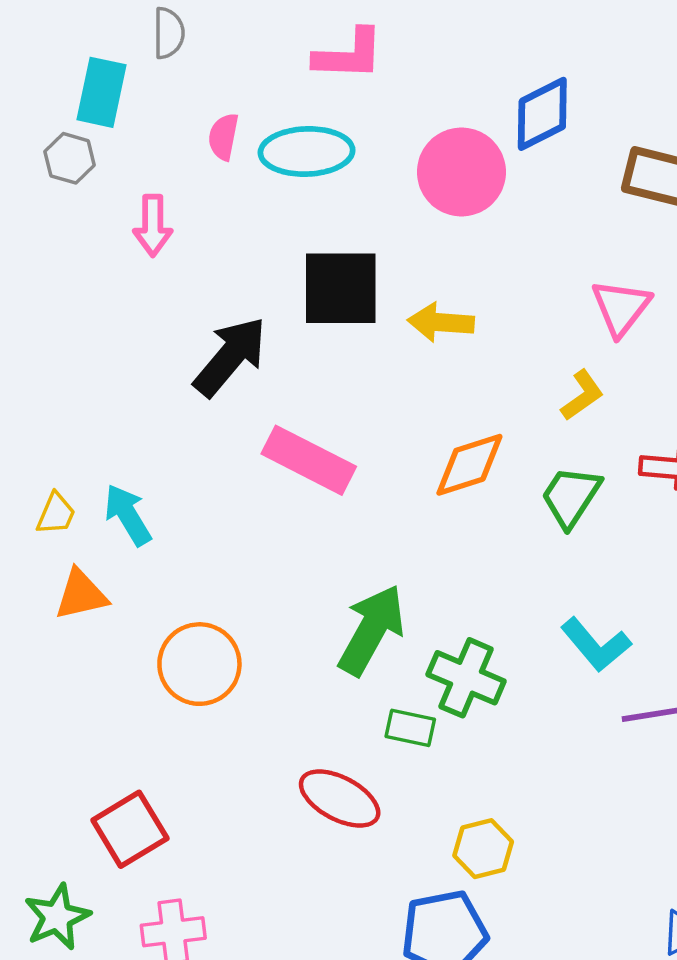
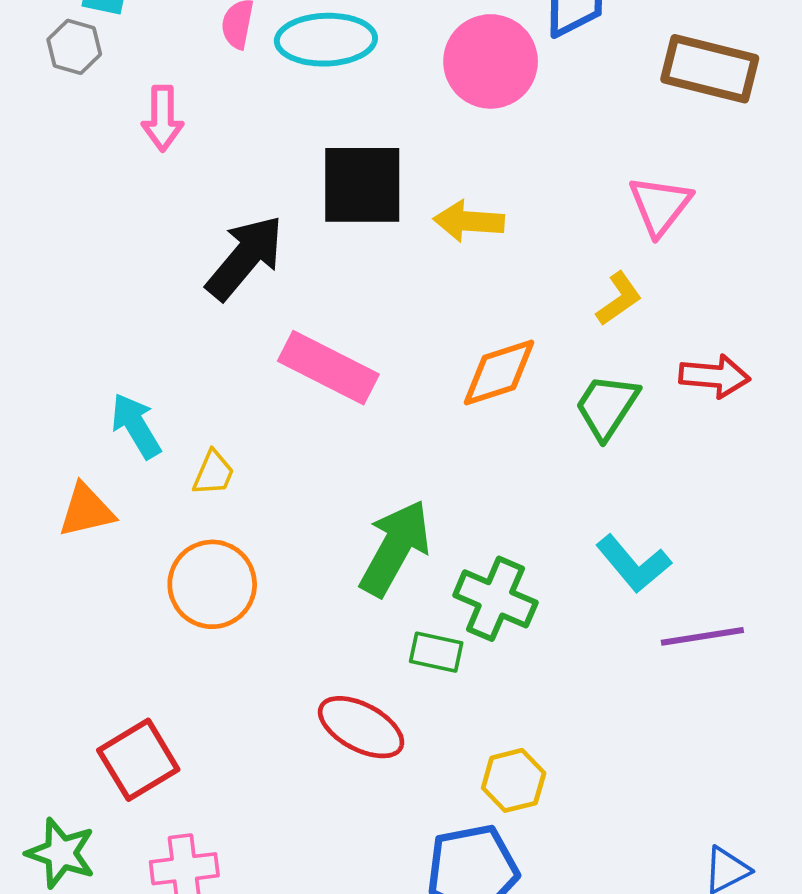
yellow trapezoid: (56, 514) -> (213, 473), moved
green star: (57, 917) -> (61, 853), turned -30

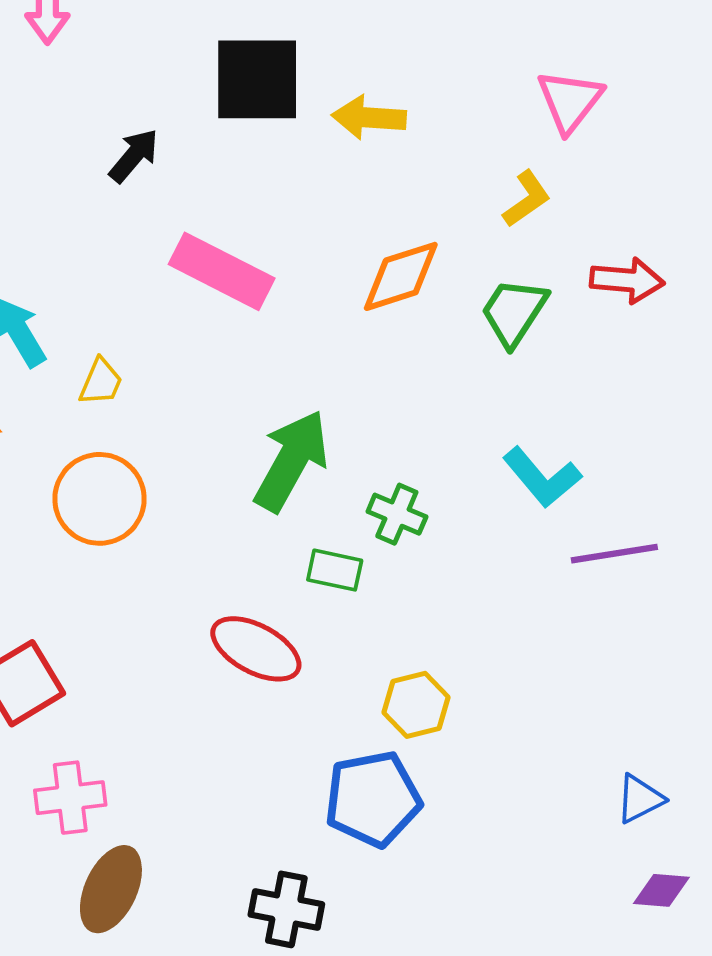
black arrow: (245, 258) -> (134, 156), size x0.6
green cross: (495, 599) -> (397, 514), size x0.7

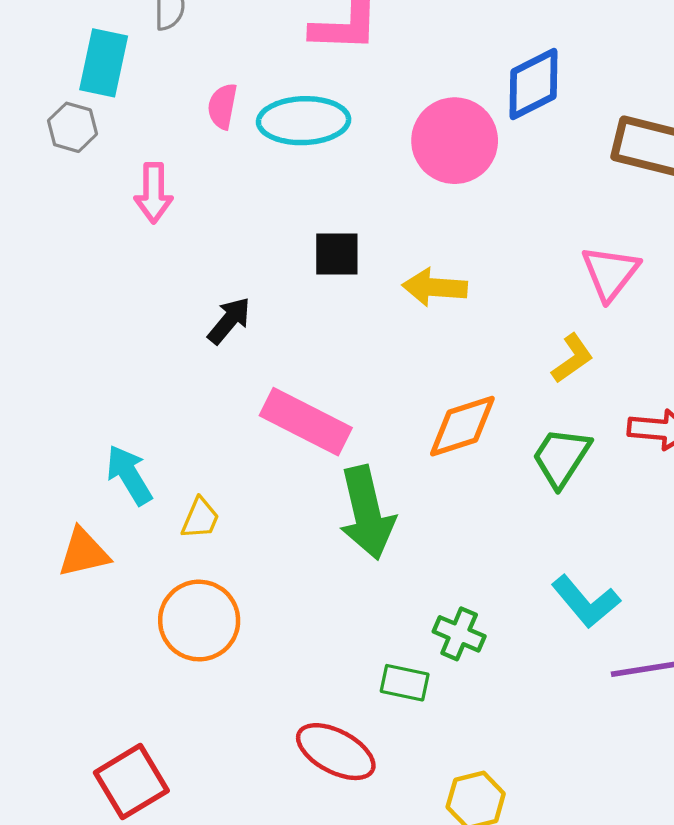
black square: (257, 79) -> (337, 254), size x0.6
green arrow: (291, 461) -> (367, 513), moved, turned 138

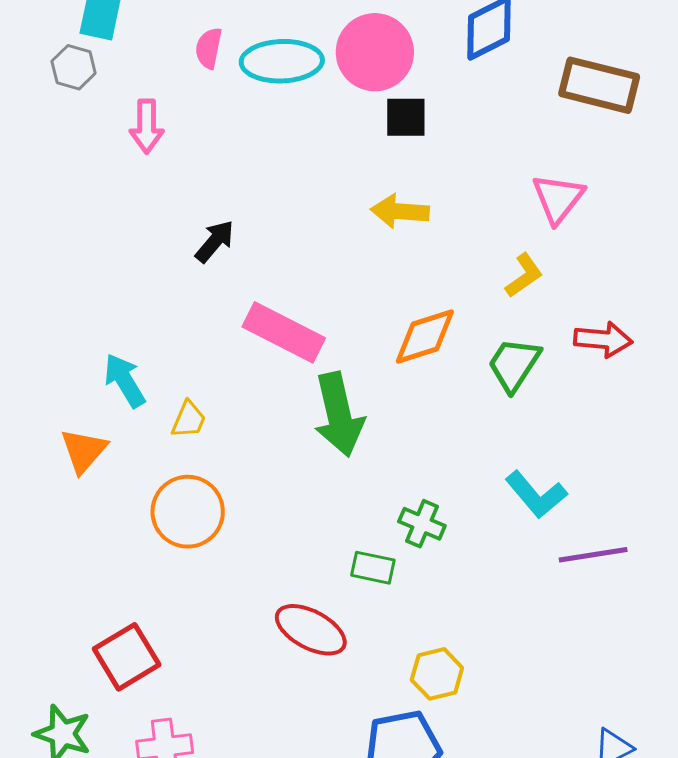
pink circle: (455, 141) -> (375, 52), moved
black square: (337, 254) -> (406, 117), moved
orange triangle: (84, 553) -> (84, 451), turned -36

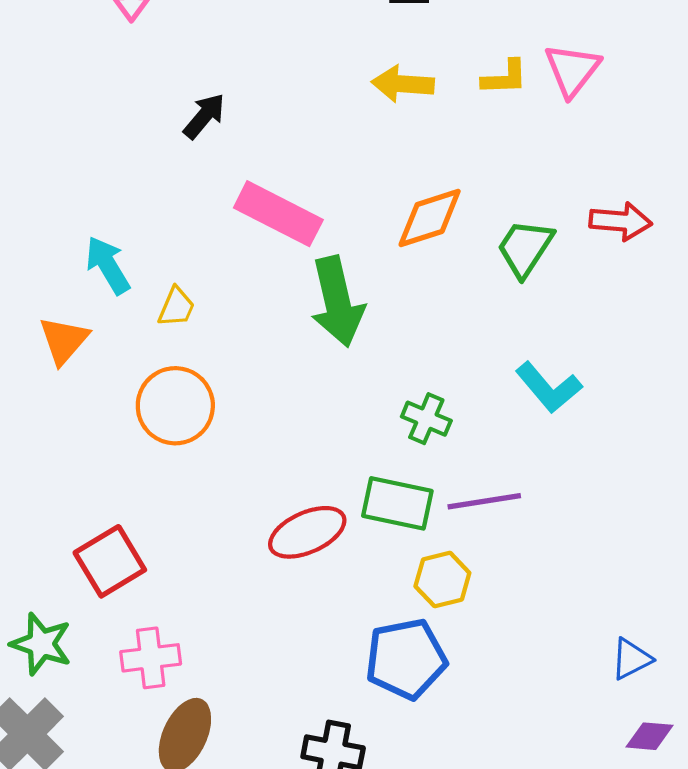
yellow L-shape: (524, 275) -> (505, 77), moved, turned 33
purple line: (593, 555) -> (484, 501), moved
green rectangle: (373, 568) -> (397, 503), moved, size x1.5
red ellipse: (311, 630) -> (307, 532), turned -52

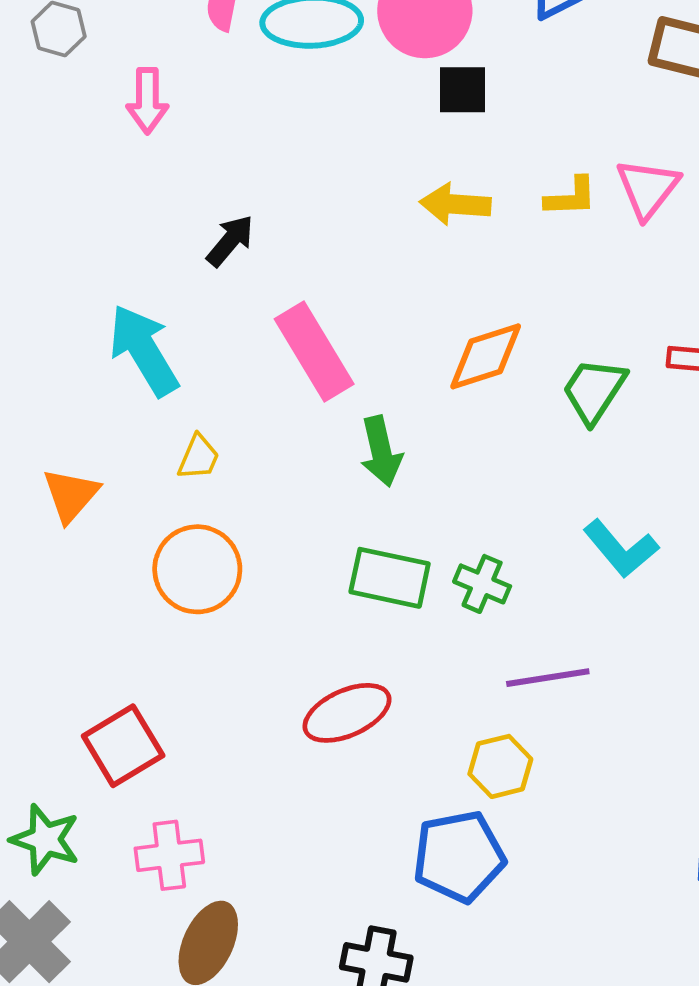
pink rectangle: (278, 214) -> (314, 351), turned 32
cyan arrow: (108, 265) -> (144, 350), moved, size x1.4
green arrow: (337, 302) -> (381, 451), size x0.7
green rectangle: (397, 503) -> (390, 578), moved

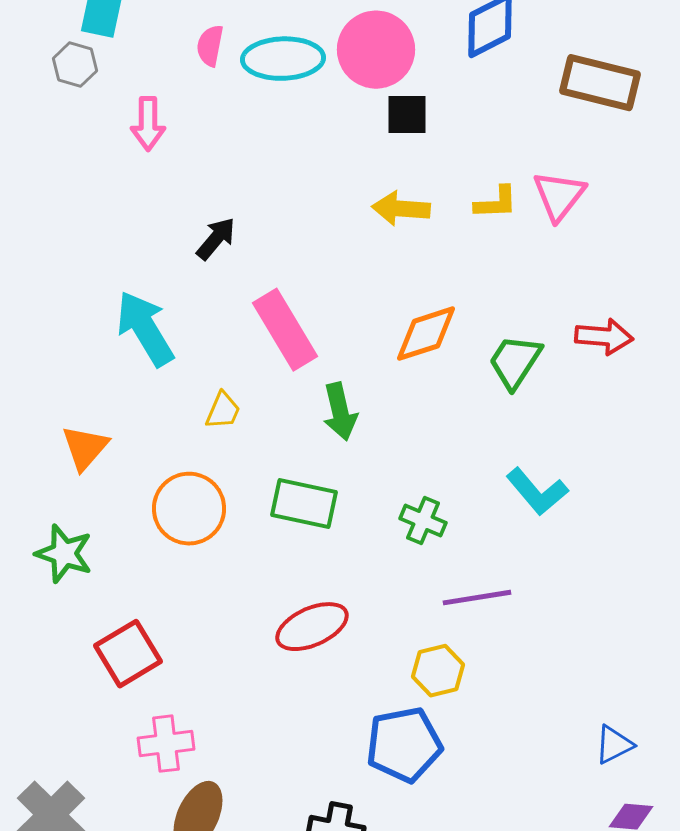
yellow trapezoid: (199, 457) -> (223, 411), moved
green rectangle: (390, 578) -> (304, 504), moved
green star: (45, 839) -> (64, 554), moved

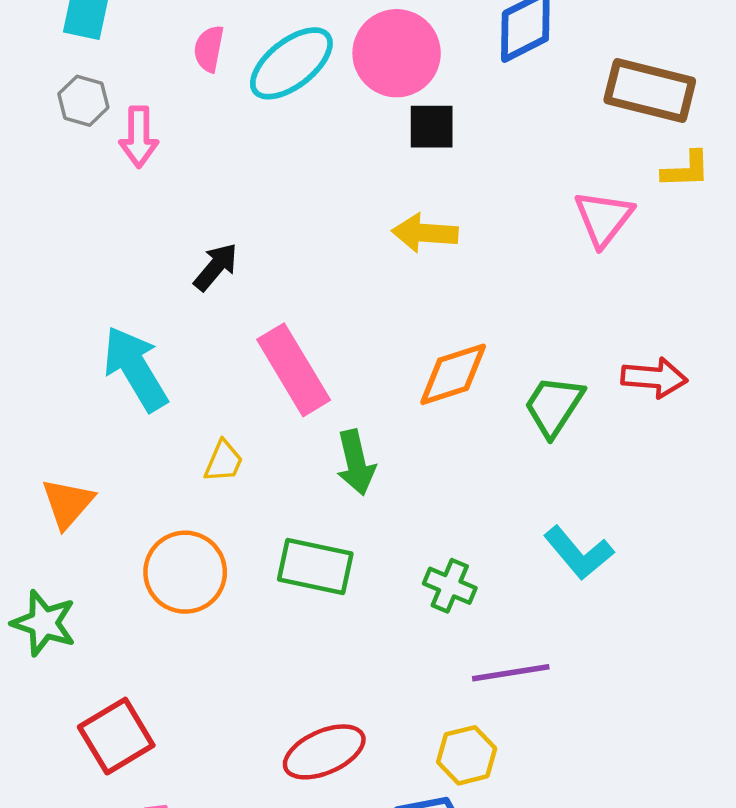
cyan ellipse: (283, 59) -> (291, 63), turned -36
gray hexagon: (75, 65) -> (83, 101), moved
yellow L-shape: (496, 203) -> (686, 170), moved
red ellipse: (312, 627) -> (324, 752), moved

